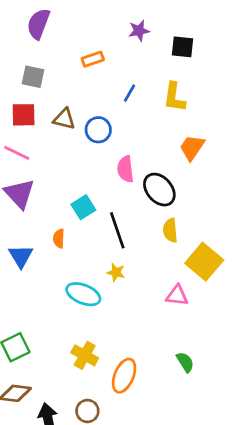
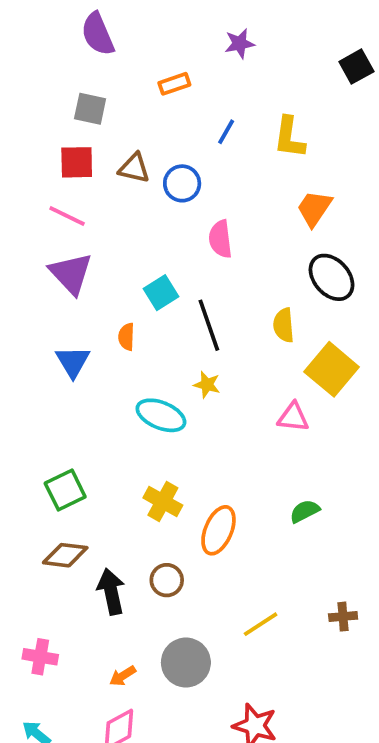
purple semicircle: (38, 24) -> (98, 34), turned -44
black square: (182, 47) -> (356, 67), moved, turned -35
black ellipse: (159, 190) -> (332, 277), moved
green semicircle: (185, 362) -> (305, 511), turned -85

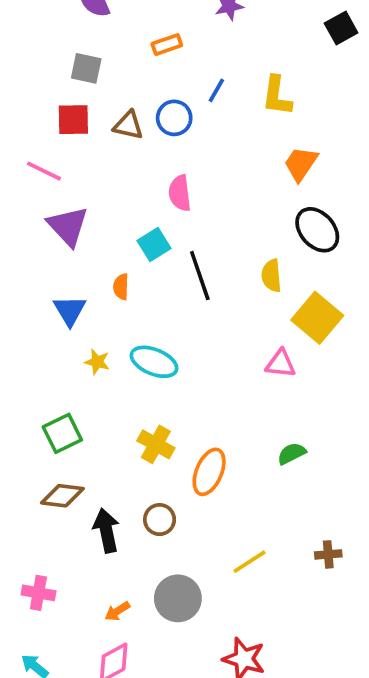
blue circle: (182, 183) -> (174, 118), moved
pink line: (67, 216) -> (44, 171), moved
pink semicircle: (220, 239) -> (180, 193), moved
yellow star: (207, 385) -> (97, 362), moved

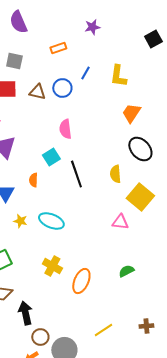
brown circle: (160, 520) -> (40, 337), moved

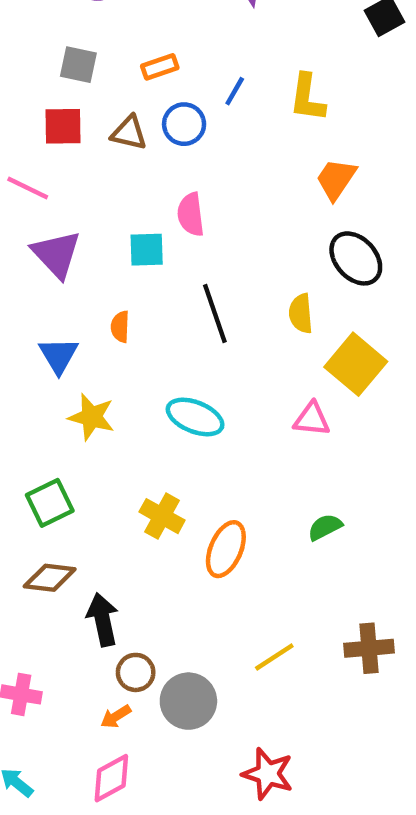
orange rectangle: (58, 48) -> (160, 67), moved
cyan square: (51, 157) -> (147, 250), moved, turned 30
yellow star: (20, 221) -> (92, 417), size x1.5
cyan ellipse: (51, 221) -> (195, 417), moved
brown cross: (146, 326) -> (369, 648), size x1.5

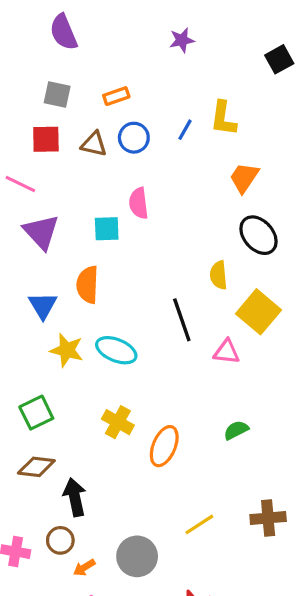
blue line: (235, 91) -> (185, 130), moved
black line: (215, 313) -> (182, 320), moved
orange semicircle: (120, 327) -> (88, 285), size x1.6
cyan ellipse: (195, 417) -> (116, 350), moved
brown circle: (136, 672) -> (60, 540), moved

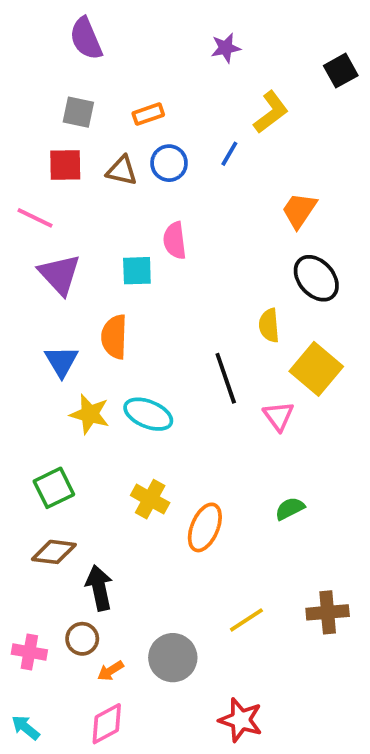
yellow L-shape: (223, 118) -> (271, 112), moved, turned -135
pink triangle: (227, 352) -> (278, 416), turned 48

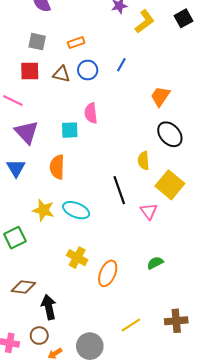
yellow L-shape: (271, 112) -> (145, 22), moved
blue triangle: (61, 361) -> (16, 168), moved
green square: (54, 488) -> (15, 238), moved

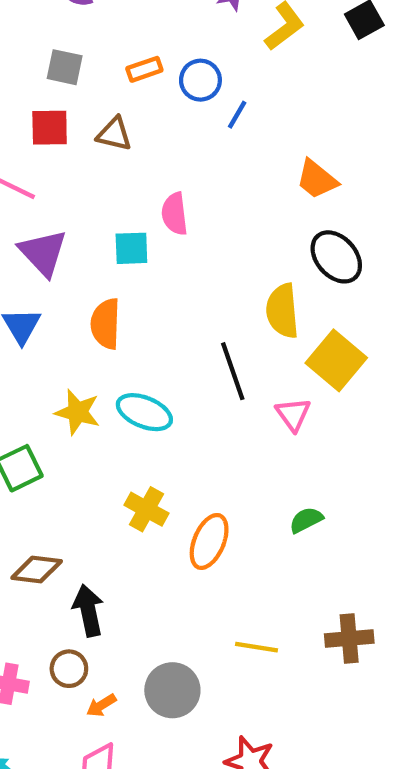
blue circle: (88, 70) -> (200, 80), moved
orange trapezoid: (160, 96) -> (317, 179), turned -85
yellow semicircle: (144, 161) -> (282, 311), size x1.4
yellow line: (131, 325) -> (256, 647), turned 42

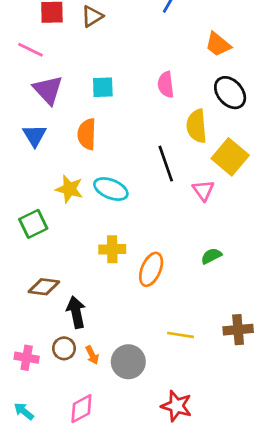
brown triangle: (114, 134) -> (92, 16), turned -45
pink semicircle: (175, 214) -> (166, 85), moved
yellow cross: (147, 509) -> (112, 249), turned -30
orange arrow: (101, 705) -> (92, 355), moved, turned -84

